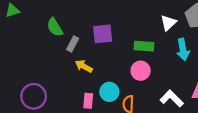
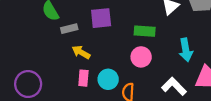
gray rectangle: (73, 44) -> (69, 29), turned 48
cyan arrow: (183, 50) -> (186, 50), moved
pink rectangle: (88, 101) -> (83, 78), moved

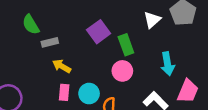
purple square: (101, 18) -> (99, 32), moved, turned -30
green rectangle: (145, 31) -> (126, 45), turned 66

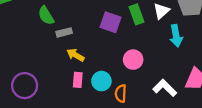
purple square: (99, 32) -> (111, 22), turned -35
green rectangle: (126, 45) -> (137, 14), moved
cyan arrow: (168, 64) -> (176, 36), moved

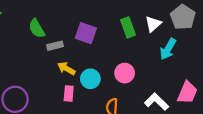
purple square: (111, 22) -> (86, 33), moved
cyan arrow: (176, 36) -> (168, 49), turned 40
cyan circle: (101, 81) -> (90, 79), moved

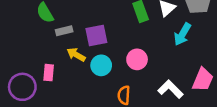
purple square: (86, 33) -> (96, 35), moved, turned -30
pink rectangle: (69, 94) -> (49, 73), moved

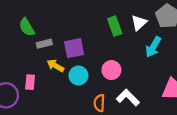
white L-shape: (170, 89) -> (128, 98), moved

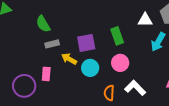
white triangle: (139, 23) -> (145, 20), turned 42
green rectangle: (115, 26) -> (117, 36), moved
gray rectangle: (44, 44) -> (52, 44), moved

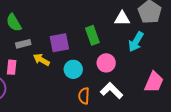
pink circle: (120, 63) -> (106, 63), moved
cyan circle: (90, 68) -> (73, 69), moved
pink rectangle: (46, 74) -> (12, 67), moved

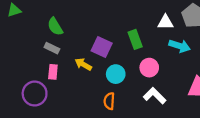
cyan arrow: (136, 42) -> (179, 46), turned -102
purple square: (59, 43) -> (102, 47), turned 36
gray rectangle: (23, 44) -> (52, 48), moved, turned 40
orange semicircle: (84, 96) -> (109, 101), moved

